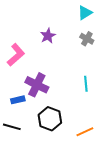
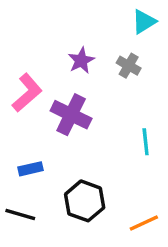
gray cross: (87, 39) -> (129, 66), moved
purple cross: (37, 85) -> (71, 115), moved

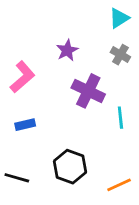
gray cross: (129, 66) -> (120, 55), moved
purple cross: (71, 115) -> (88, 91), moved
blue rectangle: (30, 169) -> (25, 125), moved

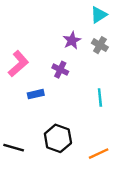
purple star: (67, 50) -> (72, 40), moved
purple cross: (88, 91) -> (60, 70), moved, size x0.6
blue rectangle: (25, 125) -> (36, 94), moved

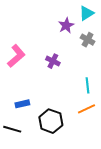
purple star: (72, 40) -> (66, 25), moved
blue rectangle: (36, 94) -> (22, 104), moved
orange line: (99, 154) -> (86, 109), moved

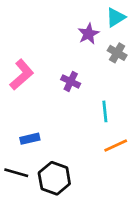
cyan line: (88, 85) -> (105, 111), moved
black hexagon: (51, 121) -> (54, 178), moved

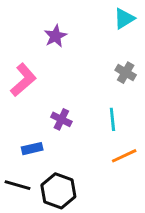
purple star: (88, 34) -> (55, 36), moved
gray cross: (117, 53) -> (126, 73), moved
purple cross: (71, 81) -> (61, 119), moved

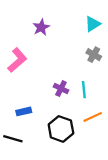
cyan triangle: (124, 19) -> (93, 24), moved
purple cross: (61, 119) -> (61, 89), moved
black hexagon: (58, 191) -> (61, 129), moved

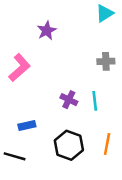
cyan triangle: (93, 24) -> (105, 13), moved
gray cross: (94, 55) -> (106, 61), turned -32
orange line: (93, 117) -> (107, 144), moved, turned -54

